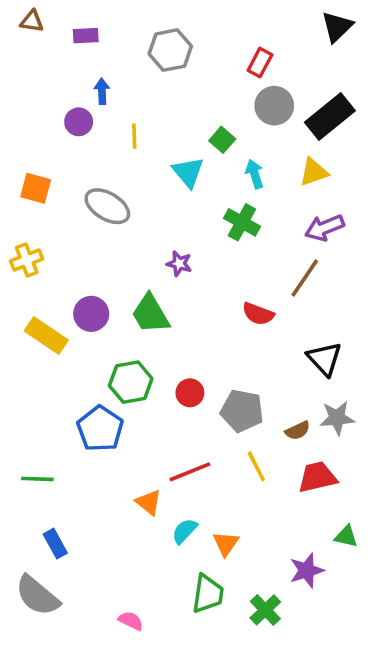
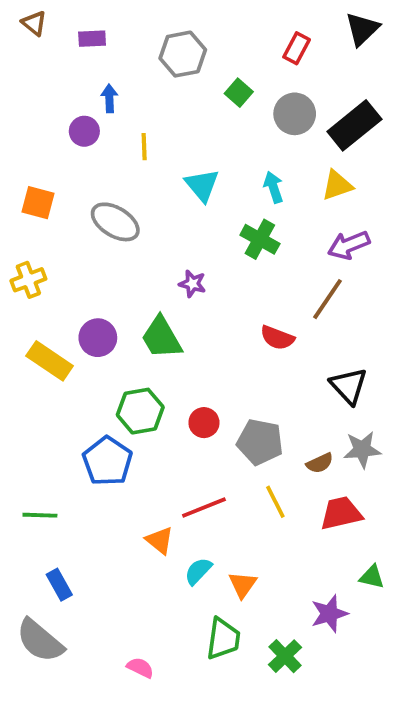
brown triangle: (32, 21) -> (34, 23), turned 30
red rectangle: (260, 63) -> (297, 48), moved
green square: (222, 140) -> (239, 93), moved

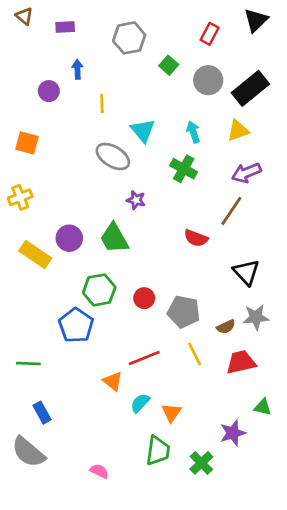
purple circle: (84, 131) -> (49, 91), moved
gray ellipse: (115, 222) -> (113, 156), moved

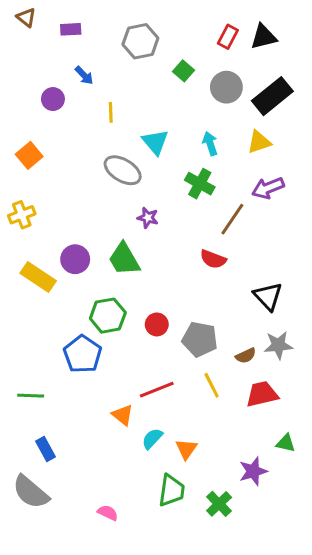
black triangle: (256, 20) -> (264, 37), moved, turned 30
blue arrow: (77, 69) -> (84, 75), turned 138
orange square: (27, 143) -> (29, 155), turned 35
brown line: (231, 211) -> (232, 219), moved

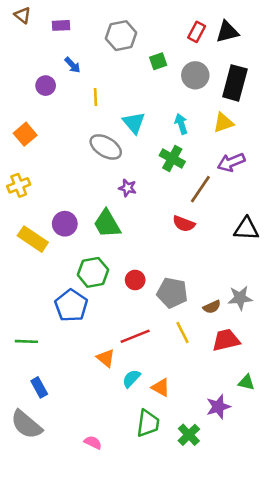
green square: (183, 71) -> (158, 61), turned 30
black rectangle: (272, 96) -> (235, 83), turned -36
black triangle: (268, 296) -> (246, 229), moved, turned -44
orange triangle: (186, 449) -> (161, 387), turned -36

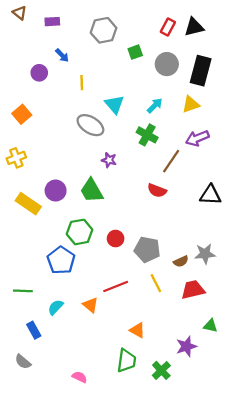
cyan arrow: (181, 124) -> (155, 106), turned 63
cyan semicircle: (131, 379) -> (56, 307), moved
gray semicircle: (26, 425) -> (23, 362), size x0.6

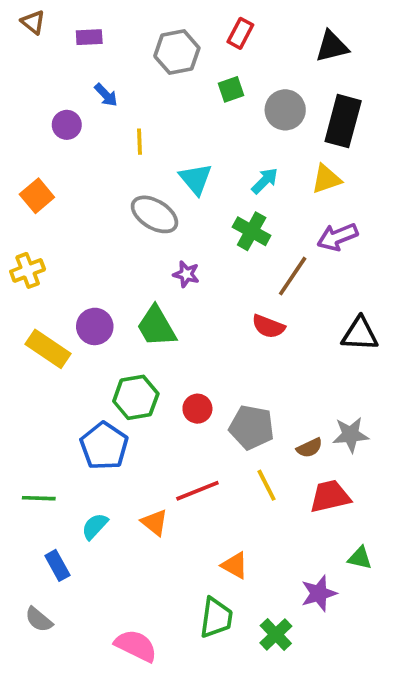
red rectangle: (168, 27) -> (240, 33), moved
pink semicircle: (80, 377) -> (136, 646), size x1.6

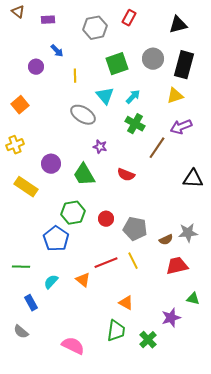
green square: (231, 89) -> (117, 64), moved, size x1.6
cyan arrow: (265, 181) -> (133, 97), moved
purple circle: (95, 326) -> (51, 164), moved
red semicircle: (268, 326) -> (126, 175), moved
yellow line: (267, 485) -> (133, 261), moved

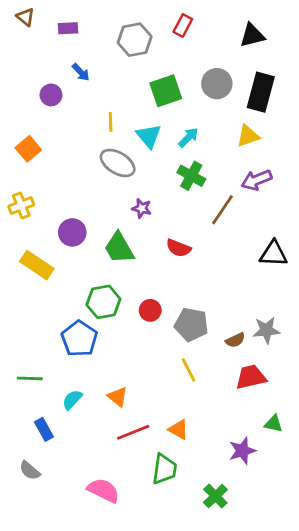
yellow line: (75, 76) -> (111, 122), moved
red line: (106, 263) -> (133, 432), moved
green cross: (148, 340) -> (215, 496), moved

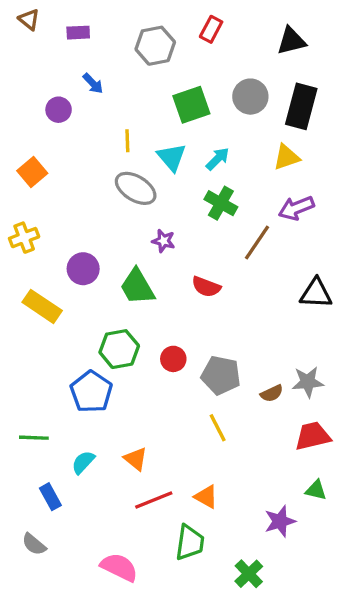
red trapezoid: (251, 377) -> (313, 436), moved

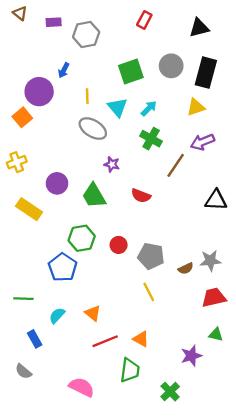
gray hexagon: (155, 46) -> (86, 35), moved
blue arrow: (93, 83) -> (64, 70), moved, turned 72
purple circle: (59, 110) -> (39, 92), moved, size x1.6

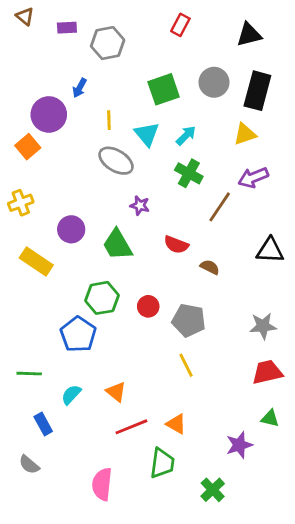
brown semicircle: (186, 268) -> (210, 267), moved, turned -128
pink semicircle: (82, 387) -> (102, 484), turned -110

